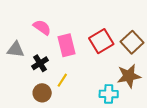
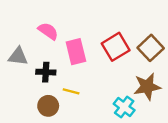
black cross: (40, 63) -> (46, 72), turned 35
yellow line: (62, 80) -> (71, 91), turned 72
cyan cross: (109, 94) -> (124, 107), turned 36

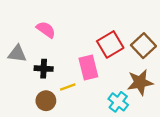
pink rectangle: (76, 52) -> (88, 67), moved
yellow line: (71, 91) -> (68, 87), turned -35

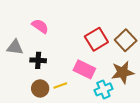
pink rectangle: (88, 67) -> (84, 69), moved, turned -50
yellow line: (68, 87) -> (60, 85), moved
cyan cross: (118, 102) -> (103, 89), turned 30

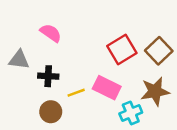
yellow line: (60, 85) -> (76, 93), moved

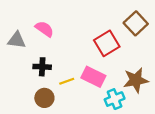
brown square: (159, 51) -> (136, 23), moved
gray triangle: (19, 60) -> (17, 40), moved

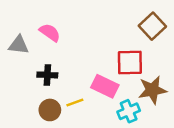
red square: (107, 43) -> (130, 62), moved, turned 30
yellow line: (67, 81) -> (75, 102), moved

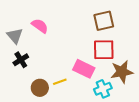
brown square: (152, 26) -> (104, 21), moved, turned 30
gray triangle: (19, 45) -> (15, 36), turned 42
black cross: (47, 75) -> (21, 60), moved, turned -35

